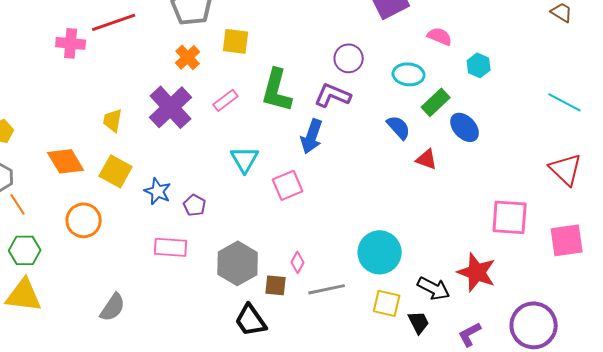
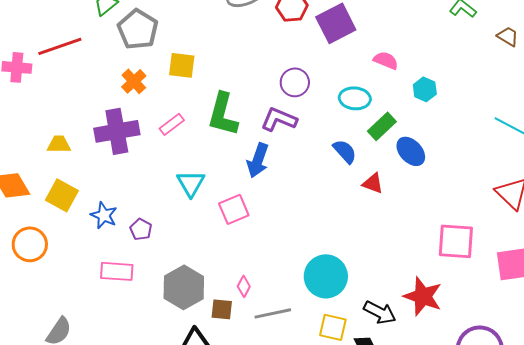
purple cross: (171, 107) -> (117, 131), turned 33
yellow trapezoid: (113, 120) -> (59, 144), turned 80

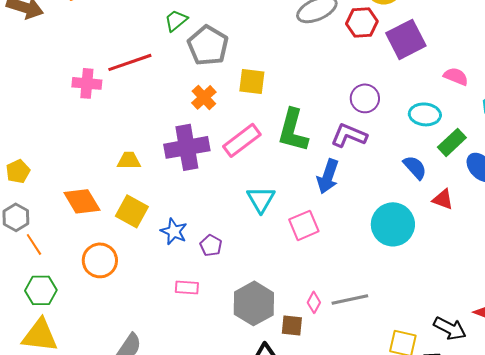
pink rectangle: (172, 124) -> (242, 140), size x1.5
pink rectangle: (117, 271) -> (187, 287), size x0.7
cyan circle: (326, 276) -> (393, 224), moved
gray line: (273, 313) -> (350, 299), moved

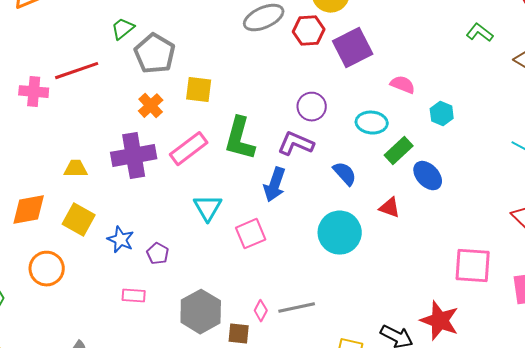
blue semicircle: (415, 167) -> (345, 174), moved
orange diamond: (82, 201) -> (29, 210), turned -69

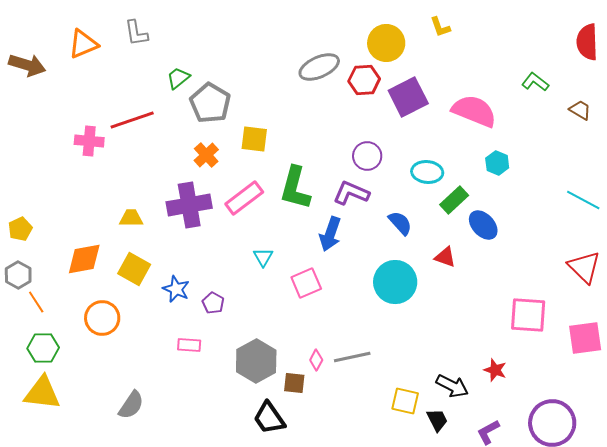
pink semicircle: (403, 85) -> (474, 111), moved, size x1.8
cyan triangle: (208, 208) -> (263, 257), size x0.7
red star: (440, 321) -> (495, 370), size x0.6

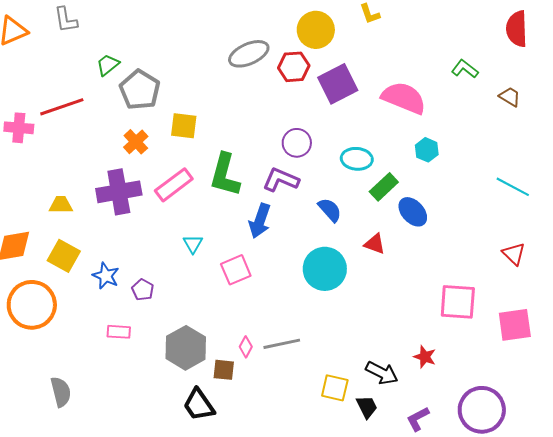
red triangle: (584, 267) -> (514, 254), size x0.7
orange circle: (102, 318) -> (32, 305), size x1.4
gray semicircle: (131, 405) -> (61, 392), turned -48

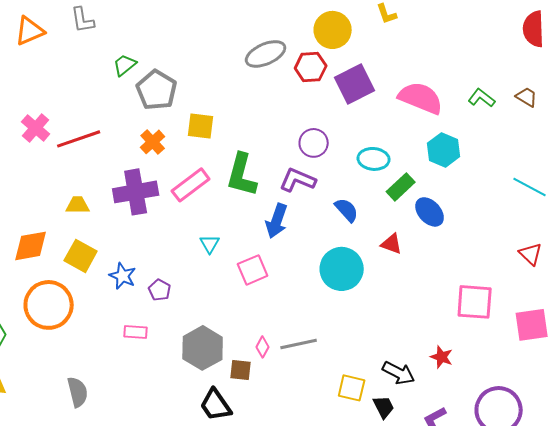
green L-shape: (465, 69) -> (482, 98), moved
red line: (62, 107) -> (79, 139), moved
pink cross: (19, 128) -> (36, 128), turned 36
cyan hexagon: (427, 150) -> (444, 150), size x1.4

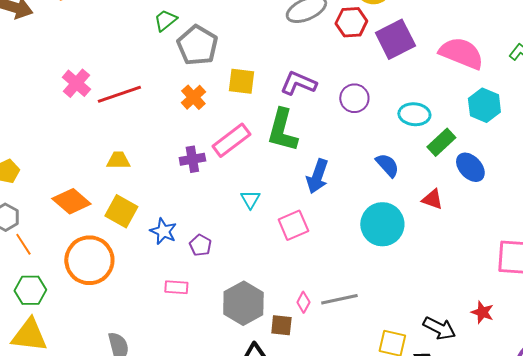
purple L-shape: (298, 180) -> (298, 83), moved
purple cross: (136, 192) -> (192, 159), moved, size x0.6
orange diamond: (31, 246) -> (71, 201), turned 51

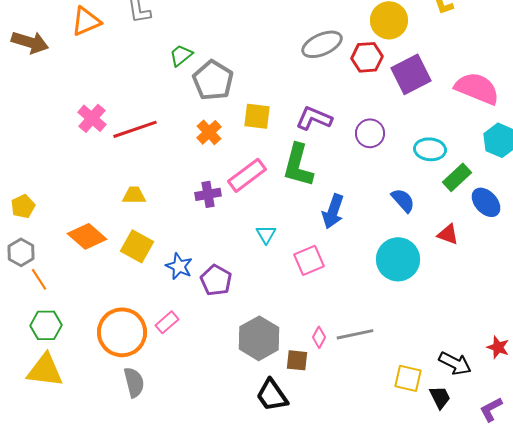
purple pentagon: (200, 245) -> (216, 280), size x1.4
orange circle: (89, 260) -> (122, 332), moved
pink rectangle: (176, 287) -> (167, 322), moved, turned -45

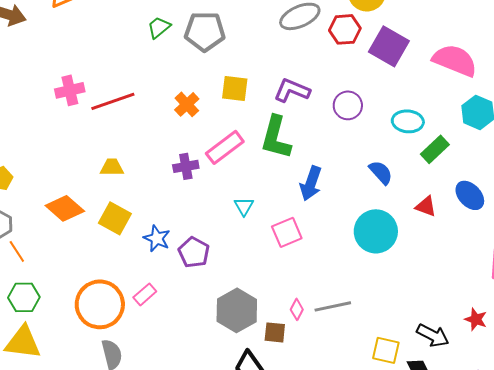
purple square: (411, 74) -> (389, 46), turned -33
gray pentagon: (213, 80) -> (205, 31), moved, turned -30
pink cross: (92, 118) -> (70, 90), turned 36
blue ellipse: (486, 202) -> (470, 195), moved

